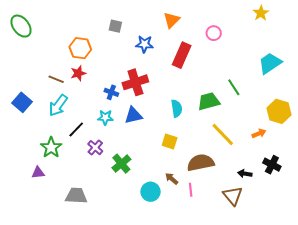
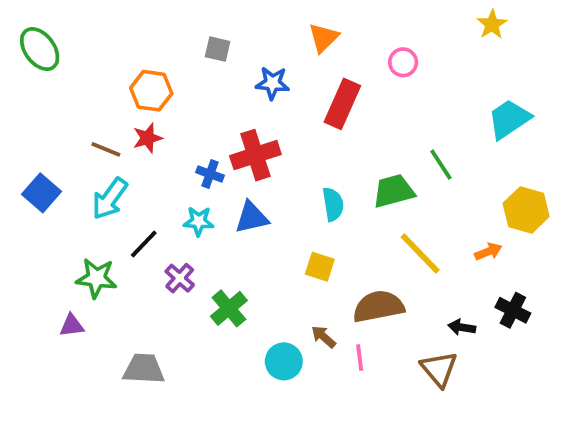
green star: (51, 148) -> (96, 278), turned -30

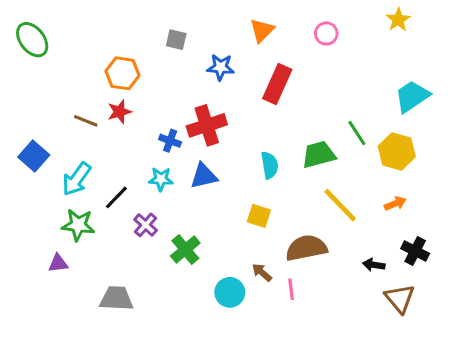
pink circle: (403, 62) -> (326, 34), moved
cyan arrow: (110, 199) -> (77, 179), moved
yellow hexagon: (526, 210) -> (397, 151), moved
brown triangle: (439, 369) -> (400, 299), moved

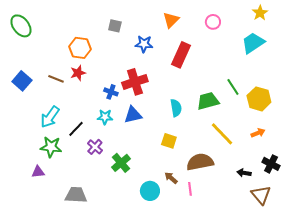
cyan trapezoid: (412, 96) -> (253, 43), moved
blue square: (34, 156) -> (22, 81), moved

